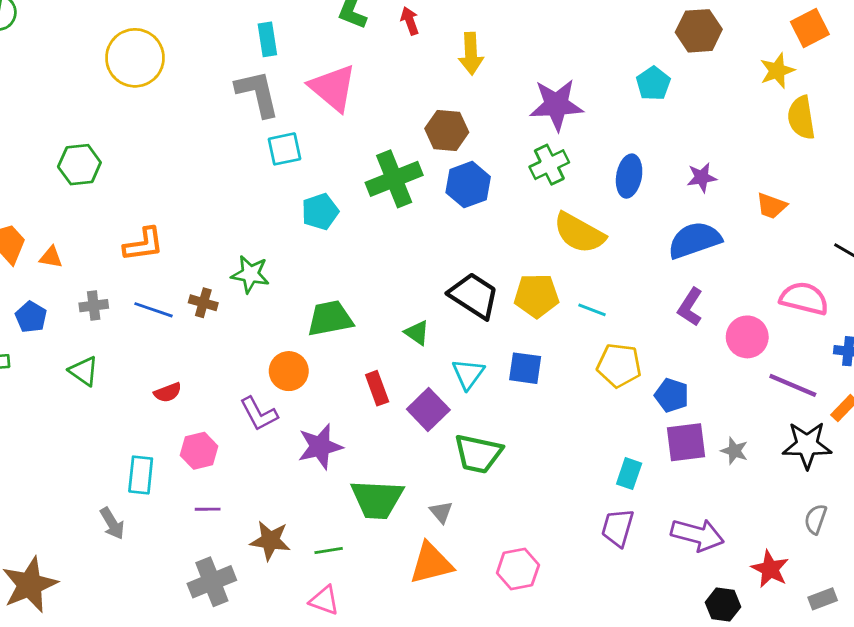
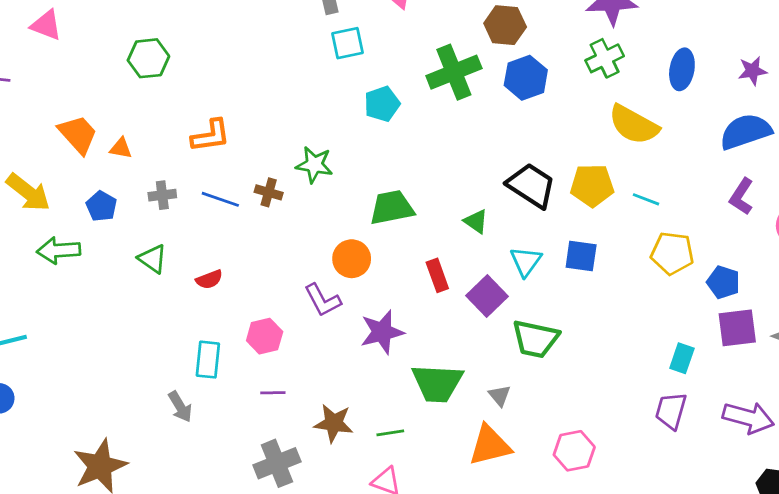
red semicircle: (168, 392) -> (209, 279), moved

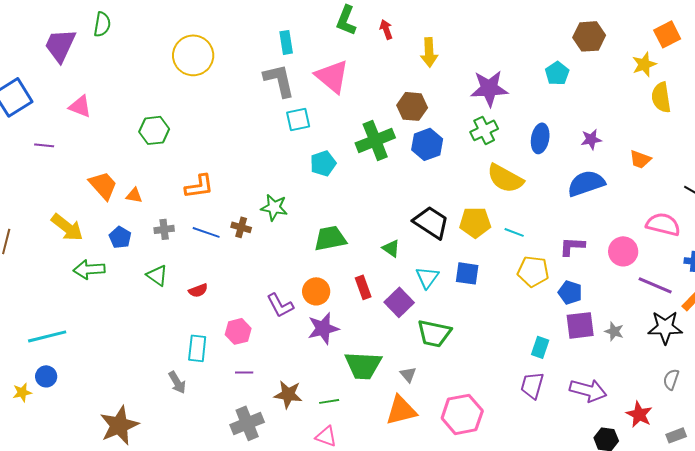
purple L-shape: (741, 197) -> (572, 246), moved, turned 60
orange circle: (352, 259) -> (316, 291), moved
pink hexagon: (574, 451) -> (462, 414), size x1.4

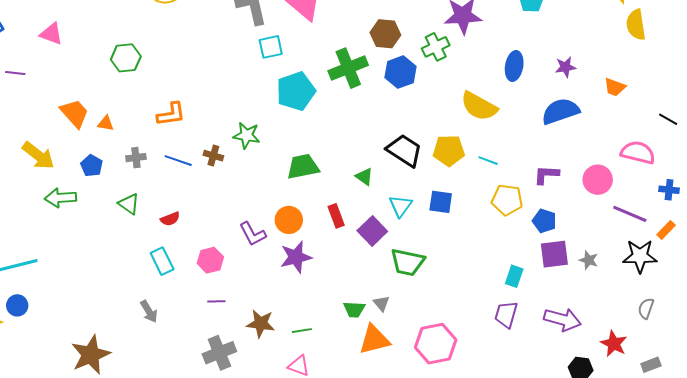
green cross: (484, 130) -> (436, 47), moved
cyan pentagon: (323, 163) -> (296, 91), size x1.5
cyan rectangle: (197, 348) -> (162, 261), moved, turned -32
green trapezoid: (363, 365) -> (354, 309), moved, size x0.6

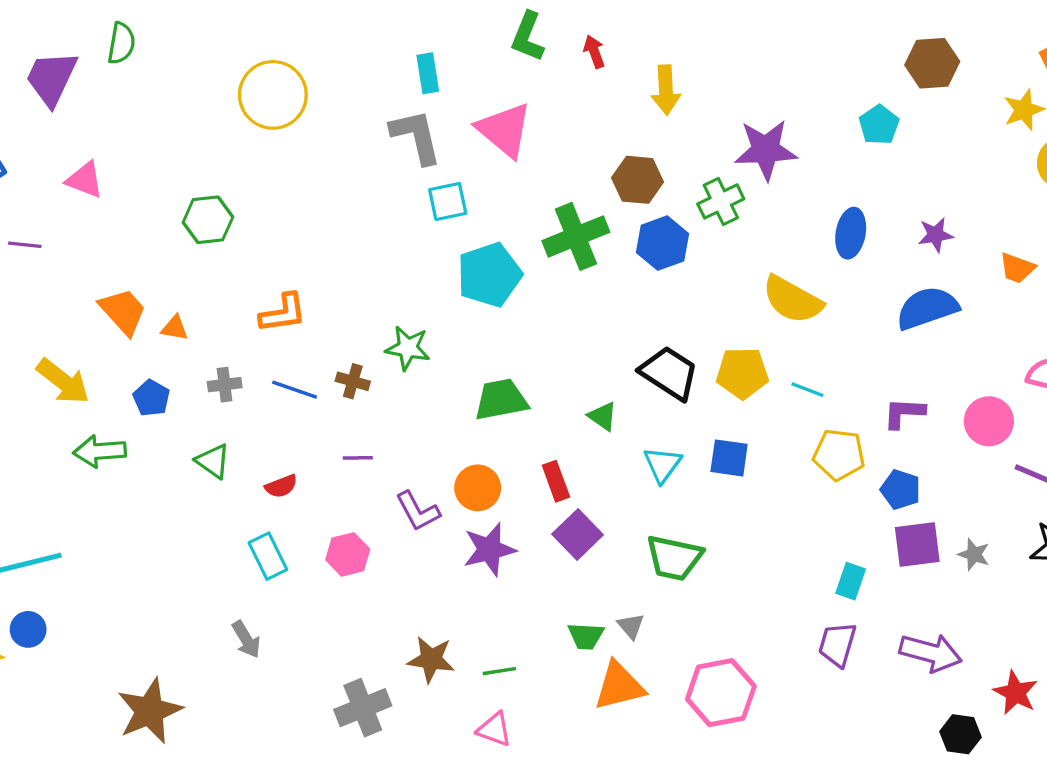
purple square: (372, 231) -> (578, 534), moved
purple line: (216, 301) -> (358, 458), moved

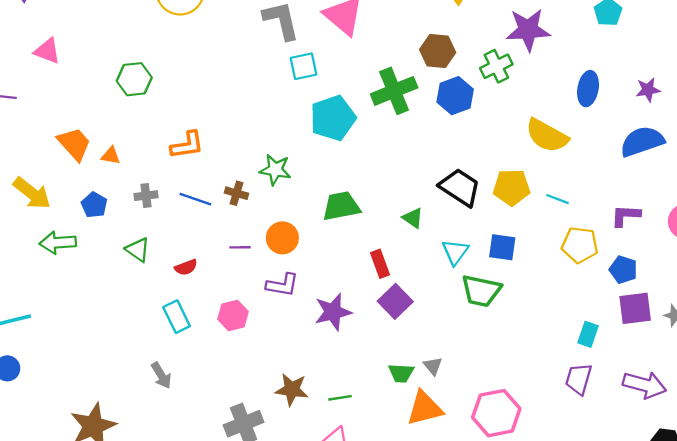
orange circle: (478, 488) -> (282, 238), moved
purple L-shape: (418, 511) -> (282, 285), turned -52
green trapezoid: (674, 558) -> (481, 291), moved

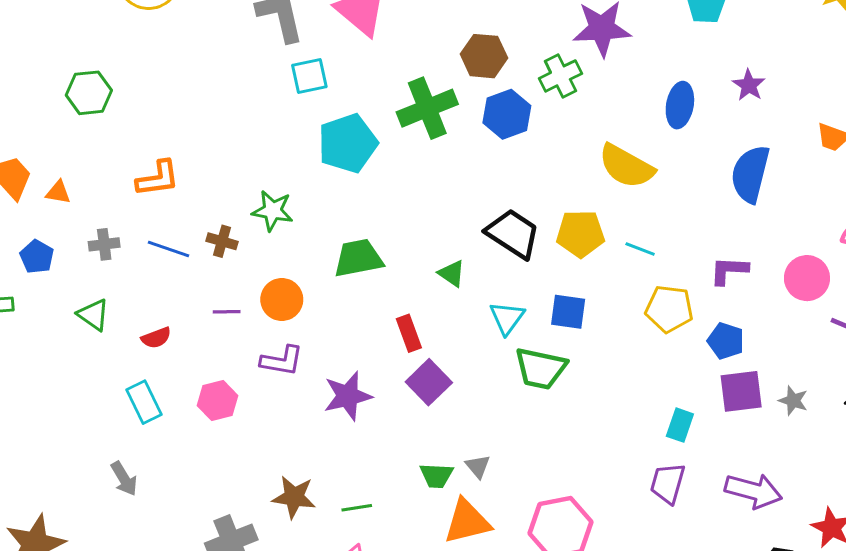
purple star: (648, 90) -> (749, 85), moved, turned -30
blue semicircle: (642, 141) -> (750, 174), turned -57

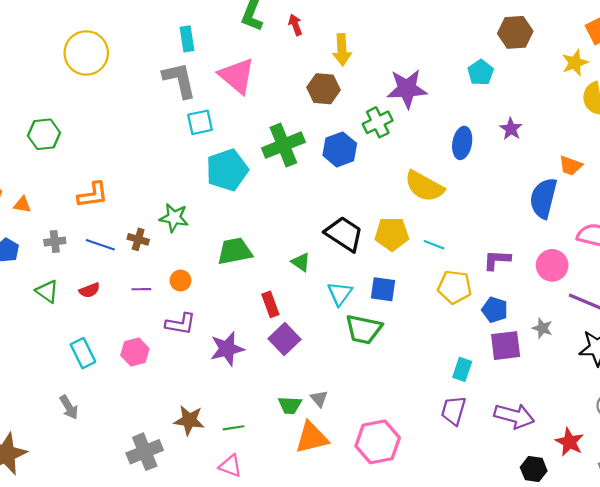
brown hexagon: (484, 56) -> (323, 89), moved
blue semicircle: (750, 174) -> (543, 198), moved
orange circle: (282, 300) -> (180, 281), size x0.7
red semicircle: (156, 338) -> (89, 290), moved
gray star: (793, 401) -> (542, 328), moved

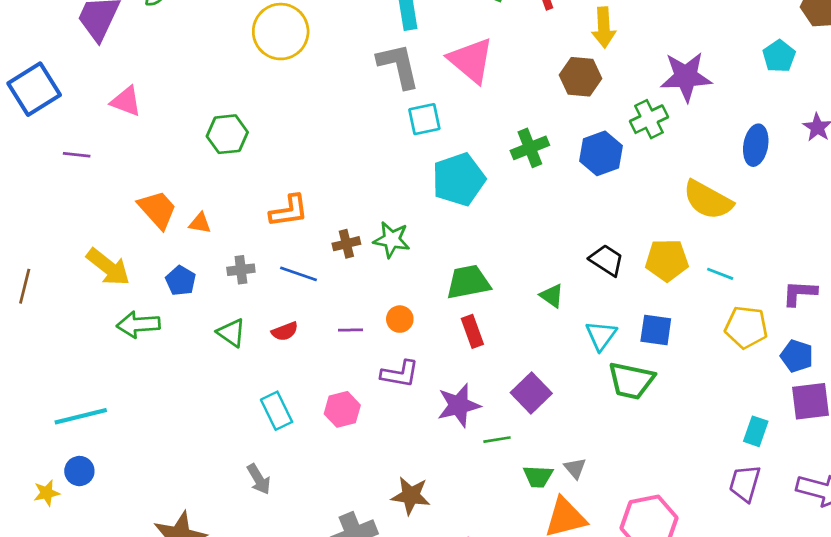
green cross: (283, 145) -> (530, 148), size x0.7
black trapezoid: (344, 234) -> (607, 260), size x0.7
brown cross: (138, 239) -> (346, 244), moved, turned -30
red rectangle: (270, 304) -> (472, 331), moved
green line: (234, 428) -> (497, 440), moved

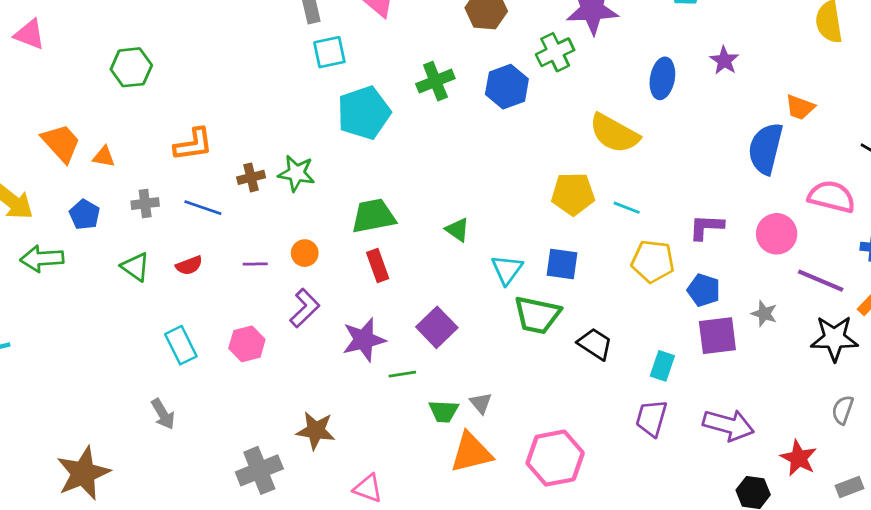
black trapezoid: (607, 260) -> (595, 344), moved
purple L-shape: (400, 374) -> (305, 308), turned -54

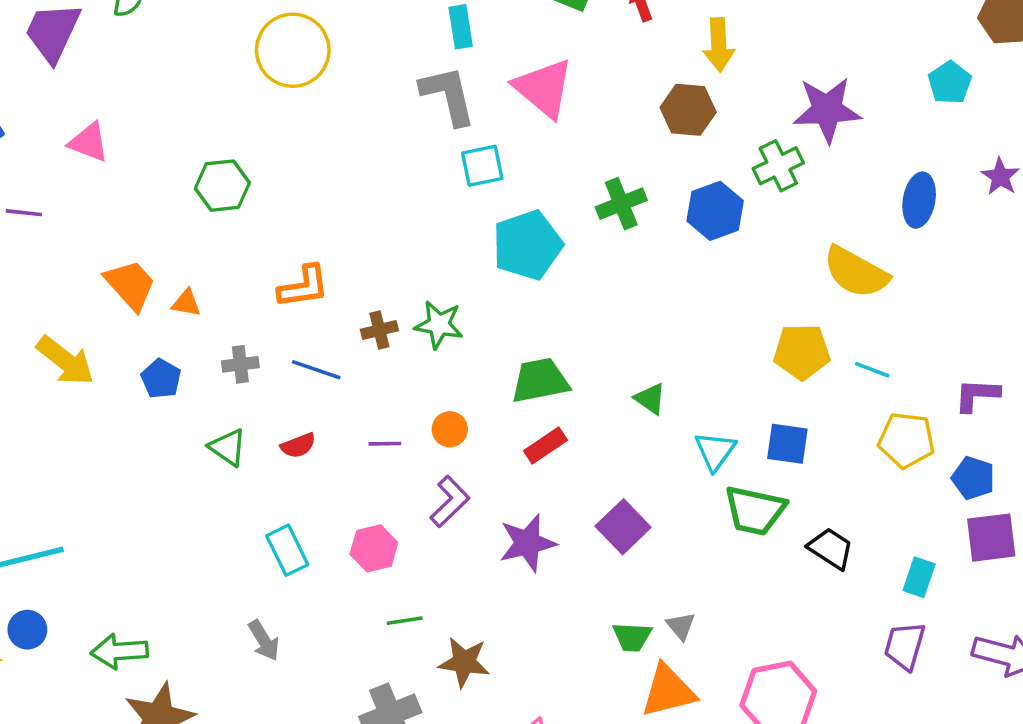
green arrow: (42, 259) -> (119, 651), moved
red rectangle: (378, 265) -> (545, 446), turned 76
green line: (402, 374) -> (405, 621), moved

